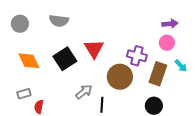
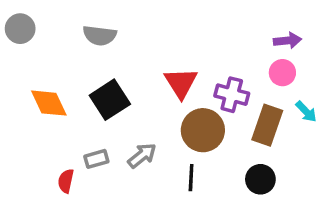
gray circle: (20, 24) -> (20, 29), moved
red triangle: (94, 49) -> (181, 83), moved
gray rectangle: (24, 94) -> (96, 159), moved
black line: (102, 105) -> (191, 178), moved

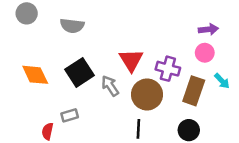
gray circle: (20, 29) -> (27, 13), moved
gray arrow: (142, 156) -> (110, 86), moved, turned -85

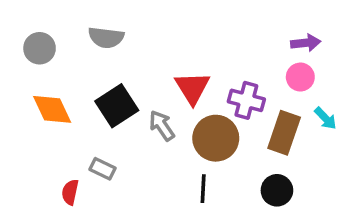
gray circle: (27, 13) -> (40, 48), moved
gray rectangle: (70, 115) -> (102, 169), turned 42

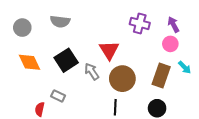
purple arrow: (306, 43) -> (173, 25), turned -112
purple cross: (246, 100) -> (140, 23), moved

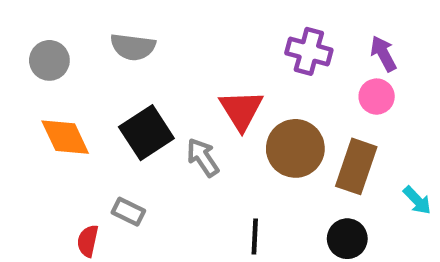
cyan arrow: (185, 67) -> (417, 200), moved
brown circle: (122, 79) -> (295, 148), moved

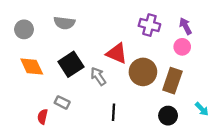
red triangle: (241, 110) -> (117, 53), turned -35
cyan arrow: (417, 200) -> (202, 109), moved
black line: (255, 236) -> (113, 112), moved

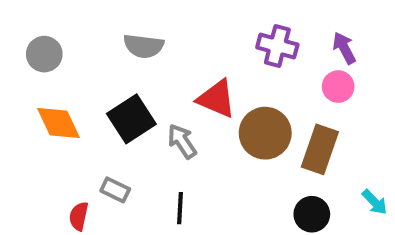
gray semicircle: (64, 23) -> (144, 46), moved
black line: (113, 112) -> (180, 208), moved

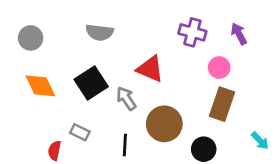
pink circle: (338, 87) -> (219, 68), moved
brown circle: (265, 133) -> (164, 124), moved
black circle: (312, 214) -> (204, 149), moved

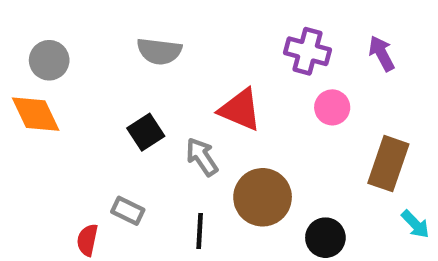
pink circle: (219, 68) -> (332, 107), moved
black square: (91, 83) -> (146, 132), size x0.7
orange diamond: (40, 86) -> (36, 114), moved
brown rectangle: (222, 104) -> (388, 164), moved

